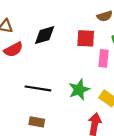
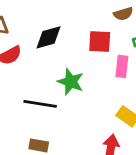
green star: (79, 90) -> (71, 82), moved, turned -30

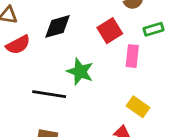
red square: (100, 42) -> (110, 31), turned -35

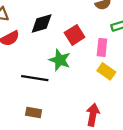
red square: (110, 31) -> (75, 35), moved
yellow rectangle: (138, 107) -> (106, 71), moved

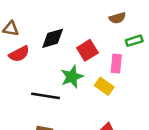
green star: (60, 60) -> (72, 77), turned 30
yellow rectangle: (106, 71) -> (104, 86), moved

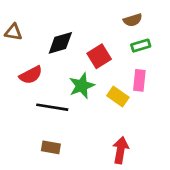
green rectangle: (134, 41) -> (141, 46), moved
red semicircle: (19, 54) -> (31, 75), moved
pink rectangle: (116, 64) -> (139, 80), moved

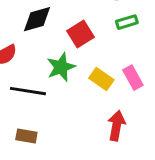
pink rectangle: (139, 80) -> (133, 78), moved, turned -35
red arrow: (121, 150) -> (116, 126), moved

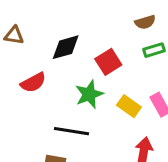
black line: (28, 91) -> (72, 131), moved

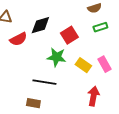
red semicircle: (33, 83) -> (18, 39), moved
green star: (89, 94) -> (56, 57), turned 30

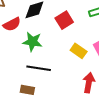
green star: (56, 57) -> (32, 42), moved

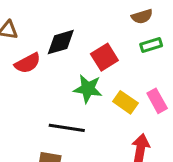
green star: (32, 42) -> (88, 89), moved

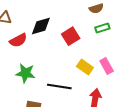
green star: (88, 89) -> (25, 73), moved
black line: (67, 128) -> (59, 86), moved

